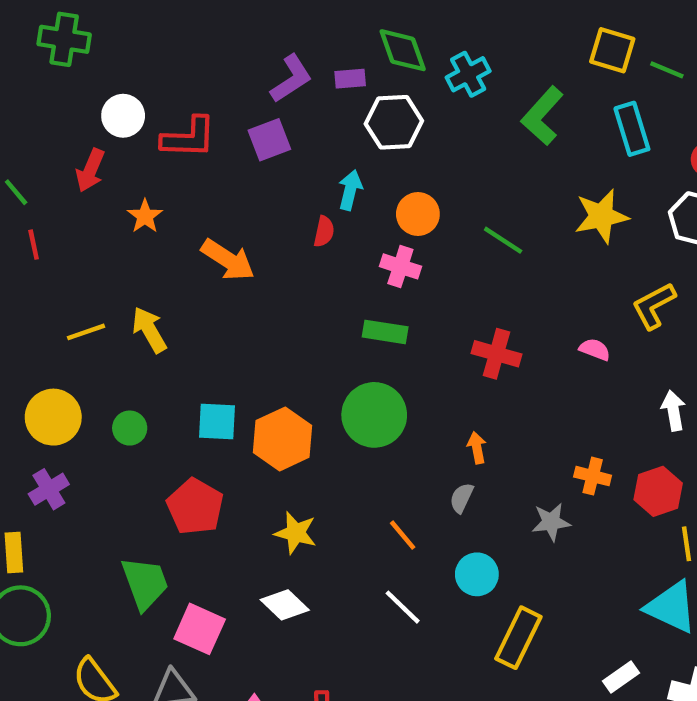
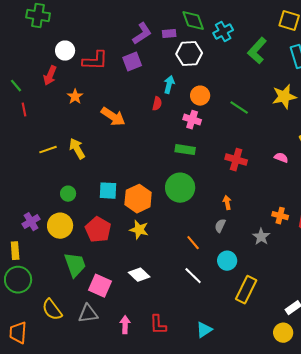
yellow circle: (53, 417) -> (60, 226), moved
gray star: (551, 522) -> (261, 237), turned -30
yellow star: (296, 533) -> (139, 230), moved

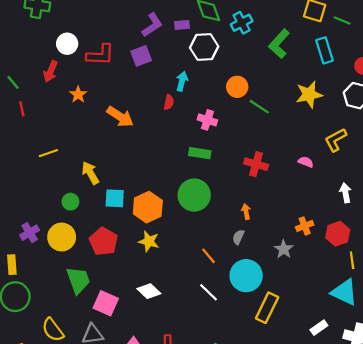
orange circle: (200, 96) -> (237, 87), moved
yellow arrow: (77, 149) -> (90, 173), moved
orange cross: (280, 216) -> (305, 226), turned -35
cyan circle: (227, 261) -> (246, 276), size x1.5

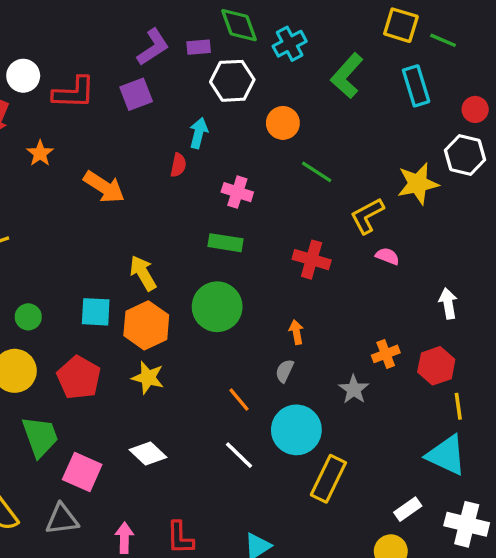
orange circle: (237, 87) -> (283, 123), moved
yellow star: (309, 95) -> (418, 184), moved
yellow L-shape: (336, 140) -> (367, 216), moved
yellow arrow: (90, 173) -> (143, 273), moved

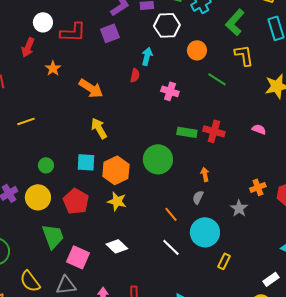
yellow L-shape: (367, 216) -> (244, 55), moved, turned 110
green rectangle: (226, 243) -> (187, 132), moved
yellow arrow: (143, 273) -> (99, 128), moved
yellow rectangle: (328, 479) -> (224, 261), size x0.6

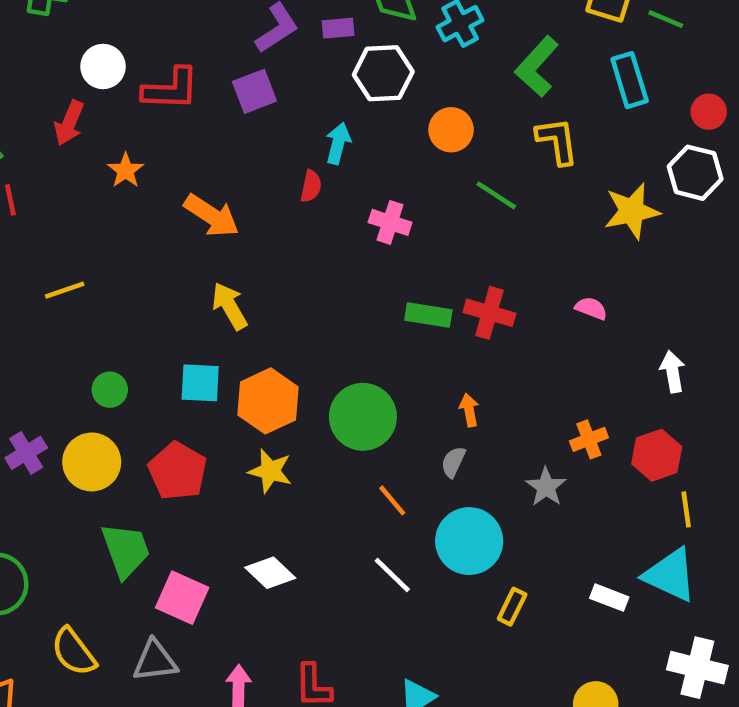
green circle: (158, 159) -> (363, 417), moved
white rectangle: (271, 279) -> (609, 598), moved, turned 56

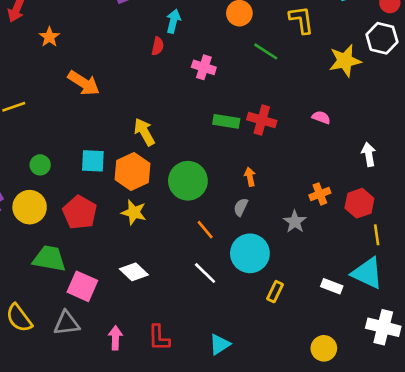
orange arrow: (211, 216) -> (84, 83), moved
yellow arrow: (230, 306) -> (144, 132), moved
green trapezoid: (126, 550) -> (49, 259), turned -60

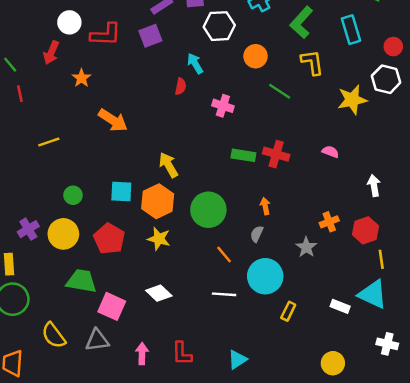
cyan arrow: (173, 21) -> (195, 63), turned -45
white line: (205, 273) -> (224, 294), turned -40
white cross: (383, 327) -> (387, 344), size x0.7

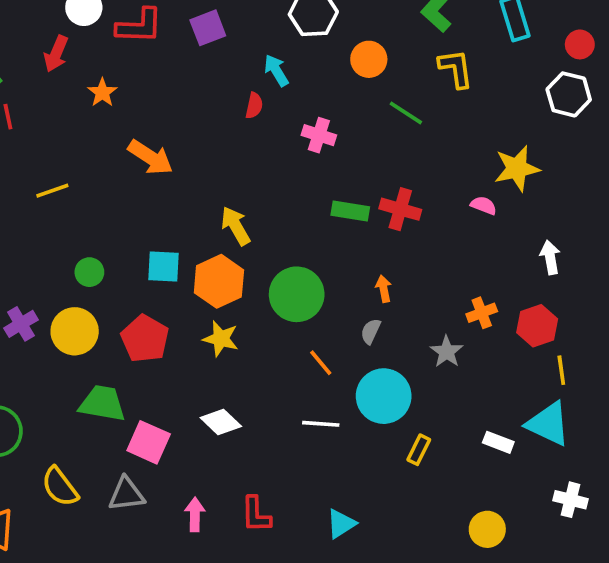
yellow star: (352, 100) -> (517, 168), moved

